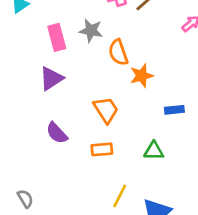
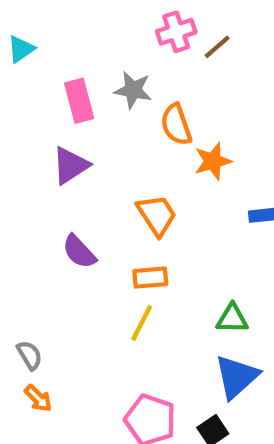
green triangle: (154, 151) -> (232, 319), moved
yellow line: (120, 196) -> (142, 323), moved

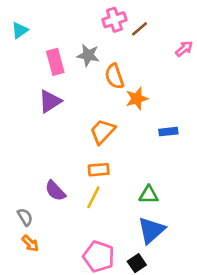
orange trapezoid: (157, 215) -> (103, 132), turned -104
purple semicircle: (79, 252) -> (55, 191), moved

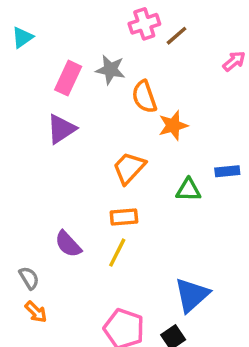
pink rectangle: (55, 62) -> (68, 78), turned 40
blue rectangle: (168, 132) -> (227, 171), moved
green triangle: (149, 195) -> (188, 190), moved

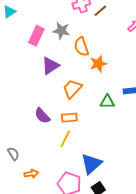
purple triangle: (61, 129) -> (50, 66), moved
purple semicircle: (68, 244) -> (42, 116), moved
blue triangle: (192, 295) -> (91, 164), moved
orange arrow: (36, 312) -> (31, 174), moved, turned -56

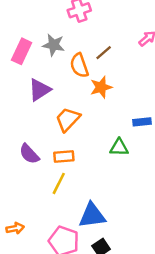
brown line: (100, 11) -> (104, 53), moved
green triangle: (107, 102) -> (119, 148), moved
blue triangle: (91, 164) -> (92, 215), turned 35

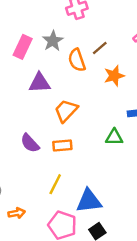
gray star: (54, 45) -> (53, 41), turned 30
orange star: (101, 87) -> (114, 76), moved
purple triangle: (40, 90) -> (40, 83), turned 30
yellow line: (59, 183) -> (55, 184), moved

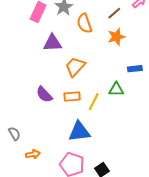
brown line: (100, 48) -> (114, 13), moved
yellow line: (55, 184) -> (94, 102), moved
blue triangle: (89, 201) -> (79, 132), moved

